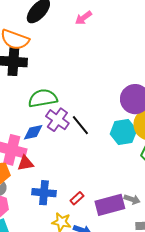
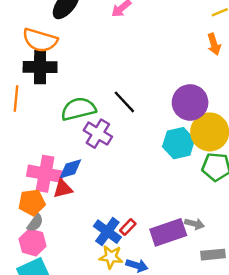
black line: (80, 125) -> (124, 102), moved
blue diamond: (33, 132) -> (70, 169), moved
blue cross: (44, 193) -> (107, 232), moved, turned 35

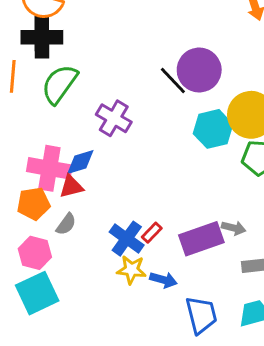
black line: (124, 102) -> (173, 80), moved
purple circle: (190, 102) -> (199, 70), moved
green semicircle: (78, 109) -> (59, 84), moved, turned -40
gray semicircle: (35, 223) -> (66, 224), moved

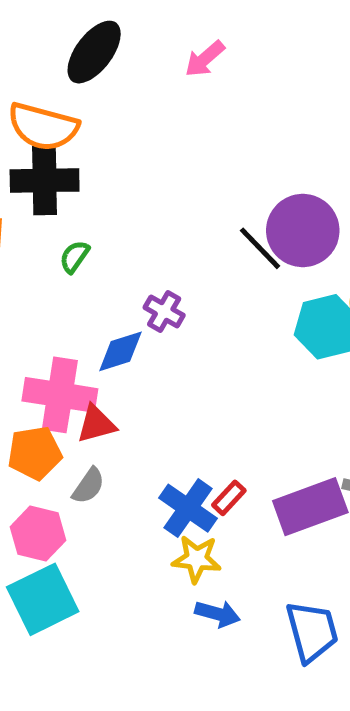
green semicircle: (59, 84) -> (74, 257), size x0.5
purple cross: (114, 118) -> (164, 311), size x0.7
blue diamond: (80, 162) -> (120, 351), moved
blue arrow: (163, 280) -> (218, 614), moved

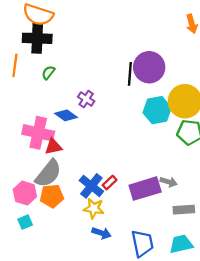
black line: (260, 248) -> (130, 74), turned 45
blue diamond: (120, 351) -> (66, 115), turned 50
orange pentagon: (35, 453) -> (52, 196), moved
gray semicircle: (88, 486) -> (48, 173), size x1.8
cyan square: (43, 599) -> (25, 222), size x0.5

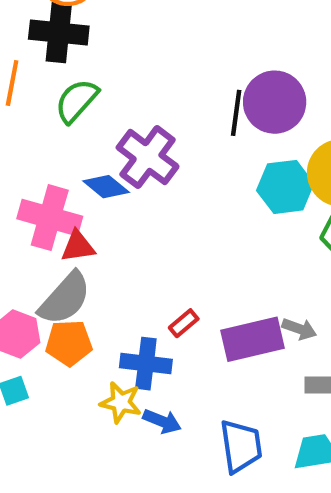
green semicircle: (48, 73) -> (77, 101), size x1.6
purple cross: (86, 99) -> (148, 157), size x1.8
blue cross: (91, 186) -> (146, 364), moved, turned -35
yellow star: (94, 208) -> (121, 402), moved

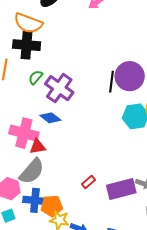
green semicircle: (77, 101) -> (36, 77), size x0.7
purple cross: (148, 157) -> (59, 88), moved
orange pentagon: (69, 343) -> (52, 206), moved
blue cross: (146, 364) -> (35, 200), moved

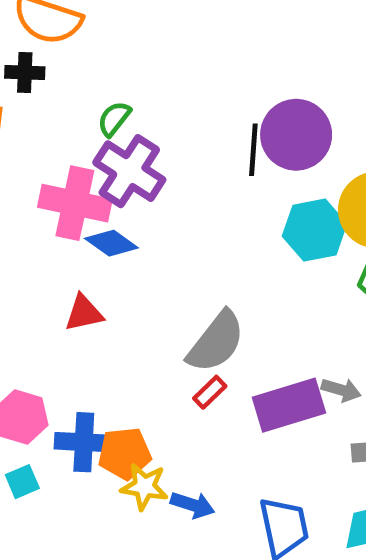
black cross: (27, 45) -> (25, 72), moved, size x0.6
green semicircle: (36, 77) -> (114, 119), moved
pink cross: (24, 133) -> (75, 203), moved
gray semicircle: (32, 171) -> (216, 342), moved

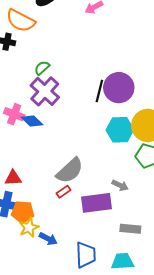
pink cross: (75, 203) -> (14, 114), moved, size x0.7
red triangle: (84, 313) -> (13, 178), moved
gray arrow: (341, 390) -> (120, 185), moved
yellow star: (144, 487) -> (29, 228), turned 30

